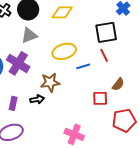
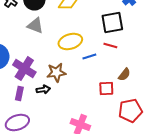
gray triangle: (29, 35) -> (35, 26), turned 42
red line: (104, 55) -> (110, 46), turned -48
purple cross: (18, 63) -> (24, 68), moved

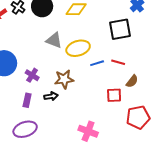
gray triangle: (35, 26) -> (54, 40), moved
red line: (110, 46) -> (118, 62), moved
purple cross: (24, 68) -> (32, 75), size x0.6

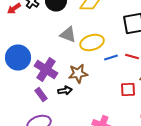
purple cross: (32, 75) -> (46, 70), size x1.6
purple rectangle: (27, 100) -> (41, 94), turned -48

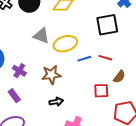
purple cross: (46, 70) -> (19, 71), size x0.6
black arrow: (65, 90) -> (56, 102), moved

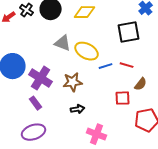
yellow ellipse: (65, 44) -> (87, 51), turned 45
purple cross: (19, 71) -> (41, 78), size x1.6

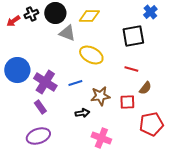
black cross: (27, 10) -> (31, 14), turned 32
gray triangle: (63, 43) -> (67, 33), moved
blue line: (106, 66) -> (75, 83), moved
brown star: (73, 82) -> (100, 96), moved

